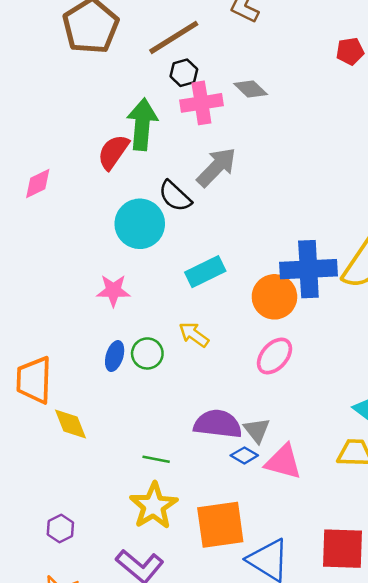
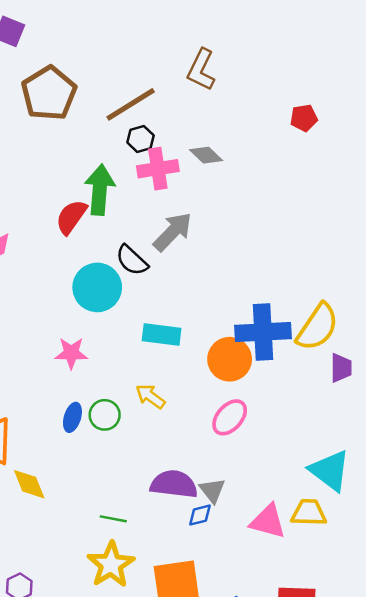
cyan rectangle: (205, 272) -> (162, 334), turned 33
blue diamond: (244, 455) -> (200, 515), turned -45
pink triangle: (283, 462) -> (268, 521), moved

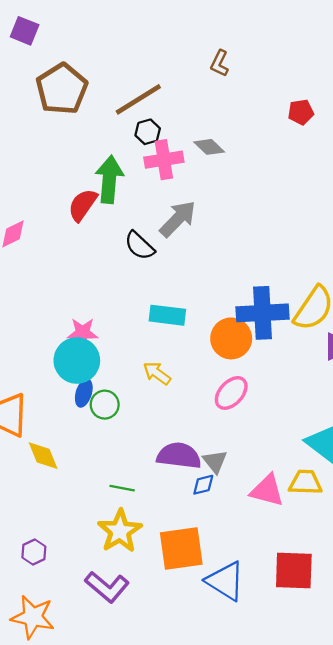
brown L-shape: (201, 70) -> (220, 63), moved, size x0.7
cyan circle: (97, 287) -> (77, 360), moved
green circle: (105, 415) -> (105, 405), moved

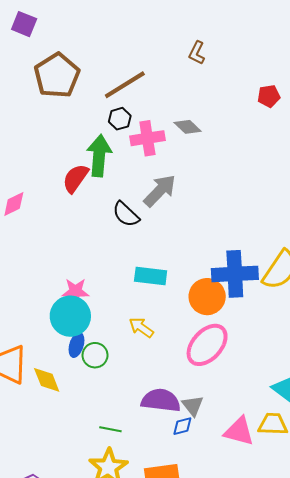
black hexagon: (148, 132) -> (120, 119), moved
pink ellipse: (231, 393) -> (207, 345), size x1.4
yellow diamond: (43, 456) -> (47, 380), moved

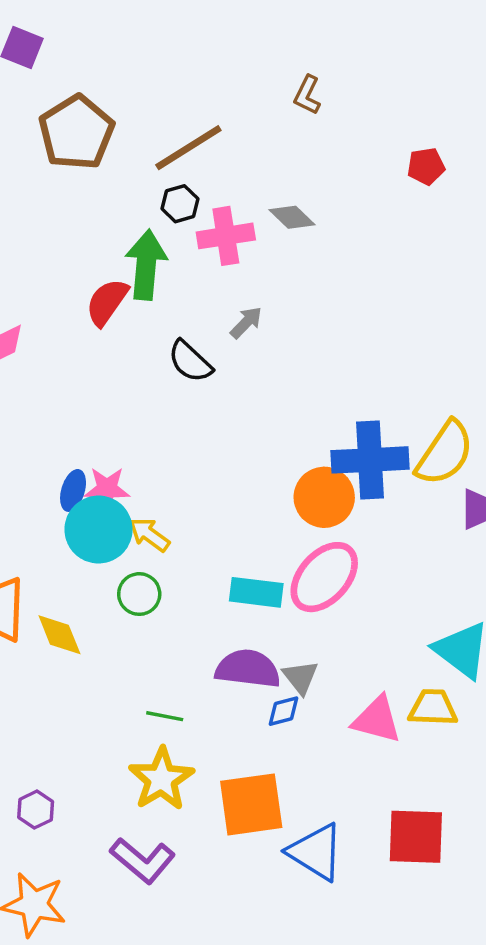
gray arrow: (160, 191) -> (246, 322), size x0.6
cyan rectangle: (151, 276) -> (256, 592), moved
yellow arrow: (141, 327) -> (149, 535), moved
blue ellipse: (76, 345) -> (73, 490), moved

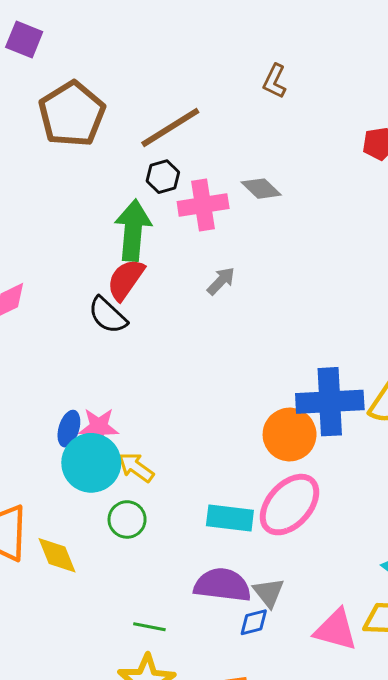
red semicircle: (107, 302) -> (126, 279), moved
black semicircle: (190, 362) -> (108, 315), moved

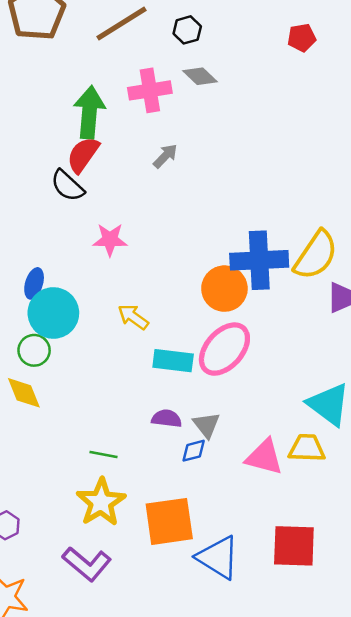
black hexagon: (163, 177) -> (187, 30), moved
pink star: (99, 427) -> (110, 240), moved
yellow arrow: (136, 467) -> (133, 317), moved
green circle: (127, 519) -> (34, 350), moved
purple semicircle: (222, 585) -> (167, 419), size x0.6

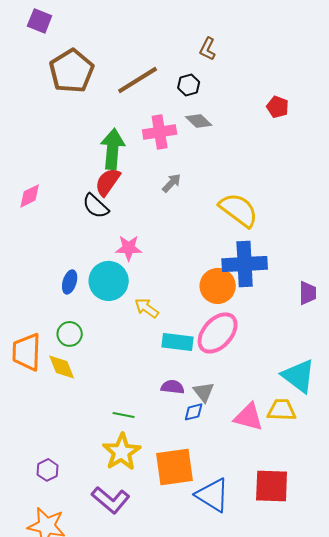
red pentagon: (302, 38) -> (278, 107), moved, turned 30
yellow semicircle: (316, 255) -> (239, 210), moved, turned -87
cyan circle: (53, 313) -> (109, 281), moved

